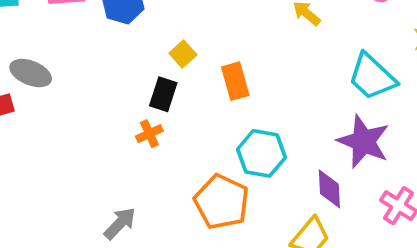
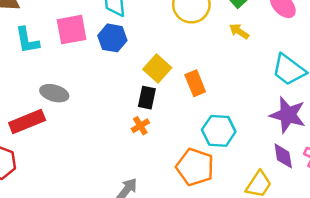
yellow square: (183, 54) -> (157, 69), size x1.5
purple diamond: (329, 189) -> (283, 156), moved

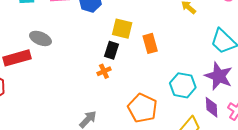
yellow square: (157, 69) -> (122, 29), turned -35
cyan hexagon: (219, 131) -> (183, 85), moved

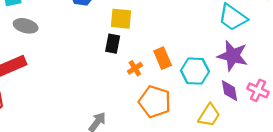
gray ellipse: (40, 38) -> (26, 26), moved
orange rectangle: (150, 43) -> (163, 58), moved
orange cross: (104, 71) -> (135, 68), moved

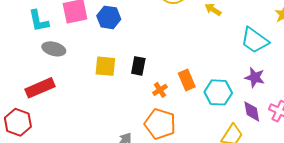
yellow square: (121, 19) -> (105, 66), moved
purple star: (233, 56) -> (255, 77), size x0.7
orange pentagon: (155, 102) -> (160, 124), moved

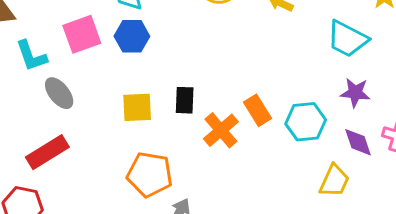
gray ellipse: (54, 49) -> (59, 93), turned 45
orange cross: (160, 90) -> (221, 130), size x1.6
orange pentagon: (160, 124) -> (150, 174), moved

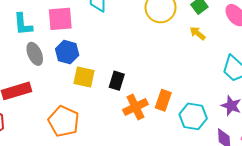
blue hexagon: (132, 36) -> (67, 52), moved
orange rectangle: (258, 110) -> (163, 100), turned 36
orange pentagon: (150, 174) -> (64, 121), moved

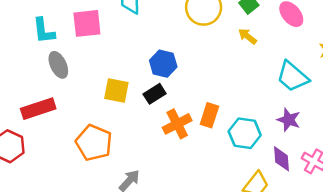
blue hexagon: (67, 52) -> (163, 64), moved
black rectangle: (117, 81) -> (155, 94), turned 42

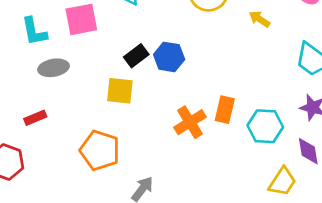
gray ellipse: (58, 65) -> (54, 68), turned -70
black rectangle: (155, 94) -> (136, 56), moved
red rectangle: (38, 109) -> (35, 118), size x0.6

